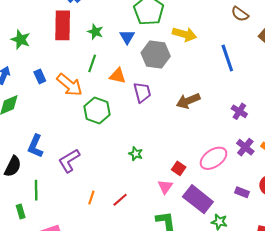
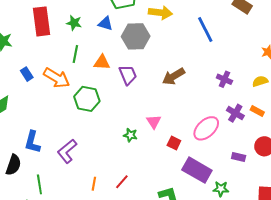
blue triangle: (127, 37) -> (105, 23), turned -35
pink triangle: (165, 187) -> (154, 122), moved

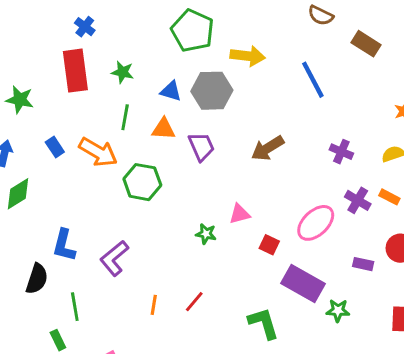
blue triangle: (105, 23) -> (171, 91), moved
pink triangle: (154, 122) -> (240, 214), turned 49

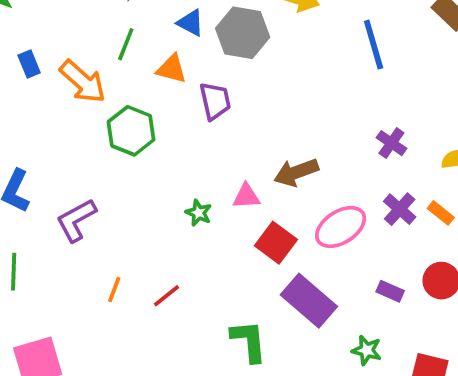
brown arrow: (268, 148) -> (296, 172), moved
red square: (269, 245) -> (276, 243), size x1.5
green star: (338, 310) -> (367, 350), moved

